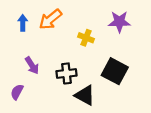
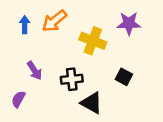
yellow cross: (86, 38) -> (93, 41), size x1.5
black square: (115, 71) -> (124, 77), size x0.6

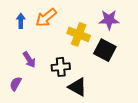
black square: (124, 77) -> (105, 50), moved, size x1.5

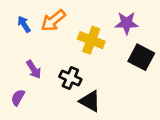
blue arrow: (21, 21) -> (24, 24), turned -32
black square: (105, 50) -> (141, 57), moved
black cross: (61, 67) -> (70, 78), turned 30

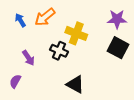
purple star: (127, 23) -> (117, 19), moved
black cross: (70, 78) -> (59, 51), moved

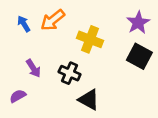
purple star: (117, 19) -> (138, 23), turned -30
black cross: (59, 51) -> (70, 73), moved
purple semicircle: (15, 81) -> (18, 96), turned 32

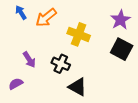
blue arrow: (24, 24) -> (21, 12), moved

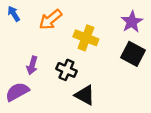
blue arrow: (21, 12) -> (14, 14), moved
purple arrow: (29, 60) -> (32, 65), turned 49
purple semicircle: (16, 84) -> (17, 92), size x1.5

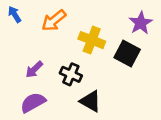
black square: (133, 54) -> (127, 54), moved
purple arrow: (32, 65) -> (34, 69), turned 30
purple semicircle: (17, 92) -> (33, 102), moved

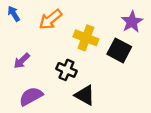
purple arrow: (34, 69) -> (22, 61), moved

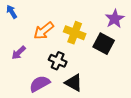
orange arrow: (50, 19) -> (44, 31), moved
purple semicircle: (31, 96) -> (40, 84), moved

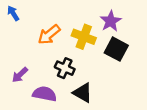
purple star: (115, 19) -> (111, 21), moved
purple arrow: (19, 53) -> (20, 75), moved
purple semicircle: (40, 84) -> (45, 94), turned 40

